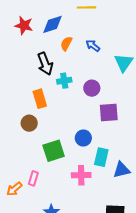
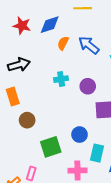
blue arrow: (93, 46) -> (89, 45), size x1.5
black arrow: (45, 64) -> (19, 65), moved, turned -85
orange rectangle: (40, 99) -> (13, 97), moved

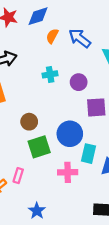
brown circle: (27, 120) -> (29, 122), moved
blue circle: (80, 135) -> (70, 134), size x1.5

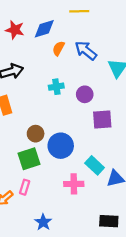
blue circle: (70, 134) -> (61, 146), moved
green square: (39, 147) -> (29, 159), moved
cyan rectangle: (88, 154) -> (95, 165), turned -60

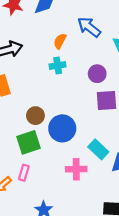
orange semicircle: (58, 48) -> (60, 41), moved
purple circle: (85, 94) -> (97, 74), moved

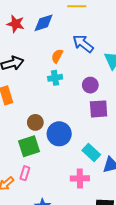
pink cross: (76, 169) -> (80, 178), moved

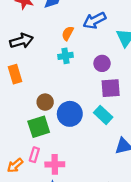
blue arrow: (83, 44) -> (94, 20), turned -65
cyan rectangle: (91, 152) -> (103, 115), moved
pink cross: (80, 178) -> (55, 164), moved

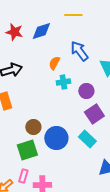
blue arrow: (94, 20) -> (79, 51), turned 80
cyan cross: (66, 56) -> (63, 82), moved
purple square: (111, 88) -> (94, 114), turned -30

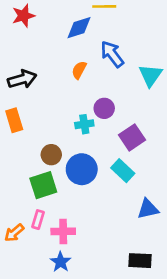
blue diamond: (41, 31) -> (79, 28), moved
red star: (14, 32) -> (23, 16), moved, turned -30
cyan cross: (63, 82) -> (84, 124), moved
purple circle: (86, 91) -> (104, 108), moved

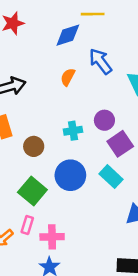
purple circle: (104, 108) -> (104, 120), moved
brown circle: (51, 155) -> (34, 146), moved
green square: (43, 185) -> (32, 191), turned -32

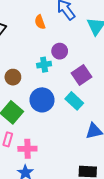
orange semicircle: (68, 77) -> (40, 22), turned -48
purple circle: (104, 120) -> (60, 51), moved

